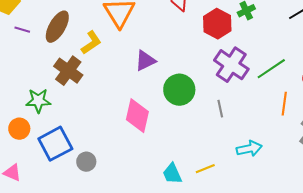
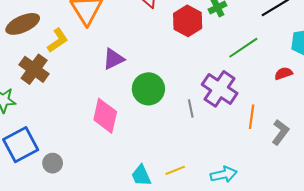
brown ellipse: (57, 27) -> (23, 24), turned 36
purple cross: (231, 65) -> (220, 89), moved
green line: (271, 69) -> (243, 48), moved
orange line: (284, 104) -> (252, 117), moved
cyan arrow: (249, 149) -> (224, 174), moved

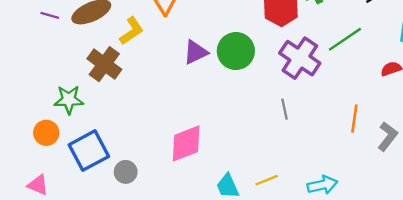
green circle: (148, 89) -> (236, 51), moved
purple cross: (220, 89) -> (300, 58), moved
pink diamond: (105, 116) -> (186, 143), moved, turned 56

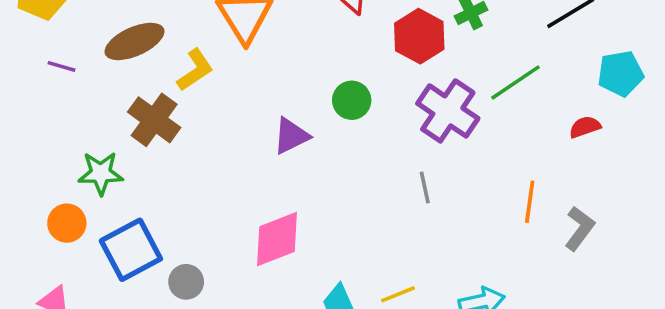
purple line: (50, 15) -> (62, 66), moved
green circle: (236, 51) -> (352, 100), size x0.7
purple triangle: (196, 52) -> (291, 136), moved

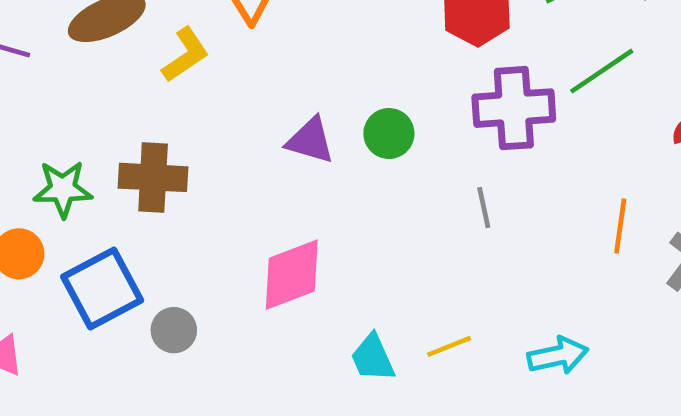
green circle: (352, 100) -> (389, 134), moved
purple cross: (448, 111) -> (514, 108), turned -38
brown cross: (154, 120) -> (153, 177), moved, turned -33
purple triangle: (291, 136) -> (310, 140), turned 42

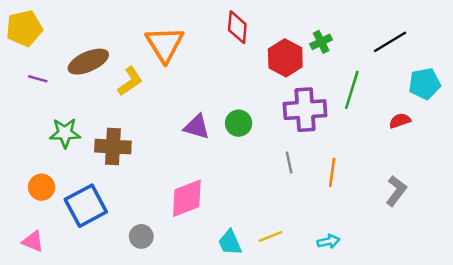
green line: (602, 71) -> (352, 90), turned -39
green star: (63, 189) -> (65, 133), moved
orange line: (620, 226) -> (332, 172), moved
gray circle: (174, 330) -> (141, 236), moved
cyan arrow: (558, 356) -> (328, 241), size x0.7

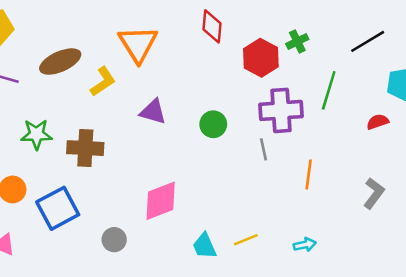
purple triangle: (197, 127) -> (153, 112), moved
gray line: (289, 163) -> (263, 149), moved

